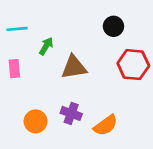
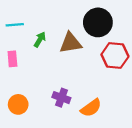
black circle: (113, 26) -> (98, 22), size x1.6
brown triangle: (74, 67) -> (71, 43), moved
orange circle: (36, 121) -> (18, 104), moved

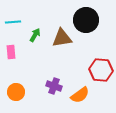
red hexagon: (115, 55) -> (101, 70), moved

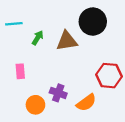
pink rectangle: (11, 52) -> (20, 71), moved
orange circle: (16, 92) -> (35, 105), moved

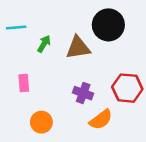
purple cross: (58, 93) -> (83, 93), moved

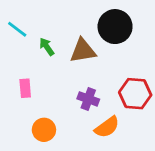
cyan line: (16, 27) -> (17, 29), turned 42
green arrow: (44, 44) -> (47, 47), turned -66

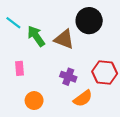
green arrow: (47, 47) -> (36, 36), size x1.5
brown triangle: (83, 51) -> (64, 39), turned 30

